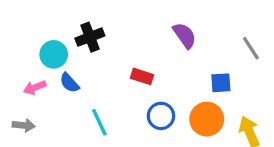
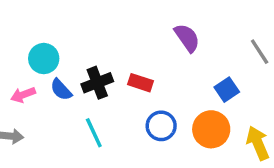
black cross: (90, 37) -> (97, 83), moved
blue square: (221, 83) -> (227, 90), turned -30

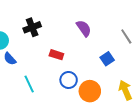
black cross: (97, 83) -> (32, 27), moved
orange circle: (211, 129) -> (90, 91), moved

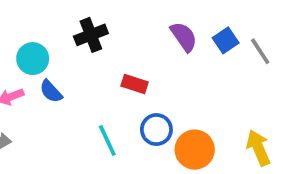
blue square: (107, 59) -> (226, 40), moved
cyan line: (29, 84) -> (107, 140), moved

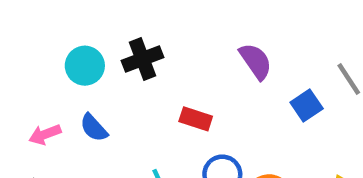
blue square: (226, 40) -> (307, 106), moved
cyan circle: (33, 59) -> (85, 66), moved

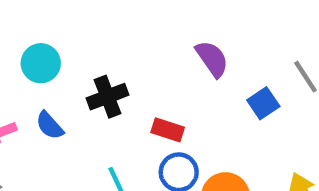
black cross: (142, 59) -> (107, 97), moved
red rectangle: (196, 119) -> (168, 130), moved

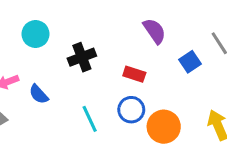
blue semicircle: (50, 126) -> (39, 94), moved
red rectangle: (168, 130) -> (134, 74), moved

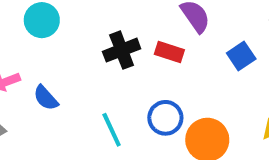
black cross: (82, 57) -> (122, 50), moved
red rectangle: (134, 74) -> (169, 52), moved

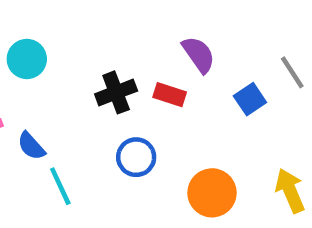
blue circle: (165, 118) -> (136, 157), moved
cyan line: (112, 130) -> (60, 186), moved

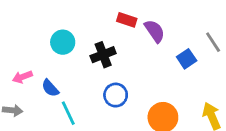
cyan circle: (27, 59) -> (63, 42), moved
red rectangle: (170, 95) -> (127, 20), moved

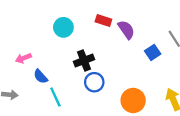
cyan circle: (63, 42) -> (63, 27), moved
black cross: (103, 55) -> (84, 60), moved
pink arrow: (22, 77) -> (23, 58), moved

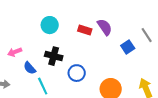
red rectangle: (103, 20) -> (85, 30), moved
black cross: (84, 60) -> (54, 56), moved, turned 36

